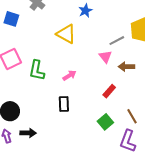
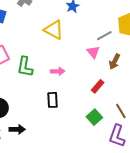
brown arrow: (126, 67) -> (115, 61), turned -63
pink arrow: (69, 75) -> (58, 71), turned 32

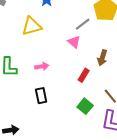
yellow triangle: (54, 30) -> (32, 26), turned -35
brown arrow: (115, 61) -> (102, 58), moved

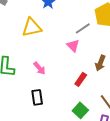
pink arrow: (42, 66) -> (39, 68), turned 56

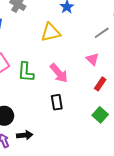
pink triangle: (73, 46) -> (92, 59), moved
pink arrow: (39, 68) -> (59, 73), size x1.5

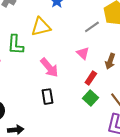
green L-shape: (26, 72) -> (15, 45), moved
green square: (100, 115) -> (91, 98), moved

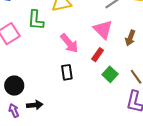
pink triangle: (83, 53) -> (103, 29), size x1.5
red rectangle: (91, 78) -> (98, 55), moved

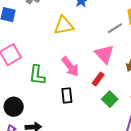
green L-shape: (36, 20) -> (37, 75), moved

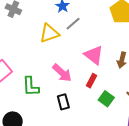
gray line: (115, 28) -> (73, 24), moved

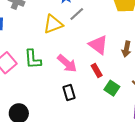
red rectangle: (92, 81) -> (97, 70), turned -56
green L-shape: (31, 86) -> (33, 59), moved

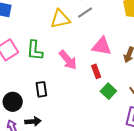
pink triangle: (98, 45) -> (102, 46), turned -35
black rectangle: (69, 92) -> (41, 89), moved

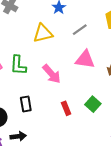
gray line: (85, 13) -> (80, 30), moved
red rectangle: (96, 71) -> (66, 108), moved

